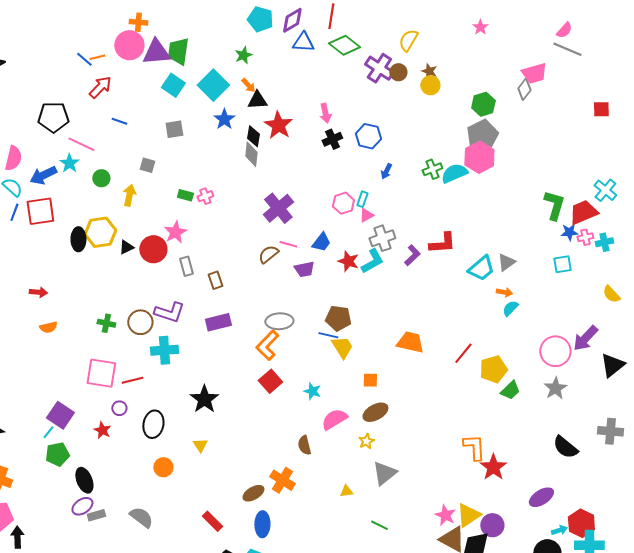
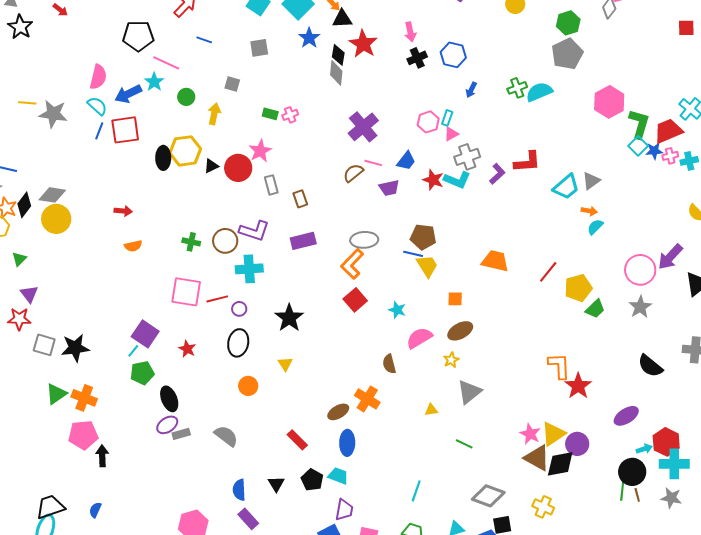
pink hexagon: (479, 157) -> (609, 102), moved
cyan L-shape: (372, 261) -> (457, 180), turned 52
cyan square: (562, 264) -> (638, 146), moved, turned -36
purple circle: (119, 408) -> (239, 309), moved

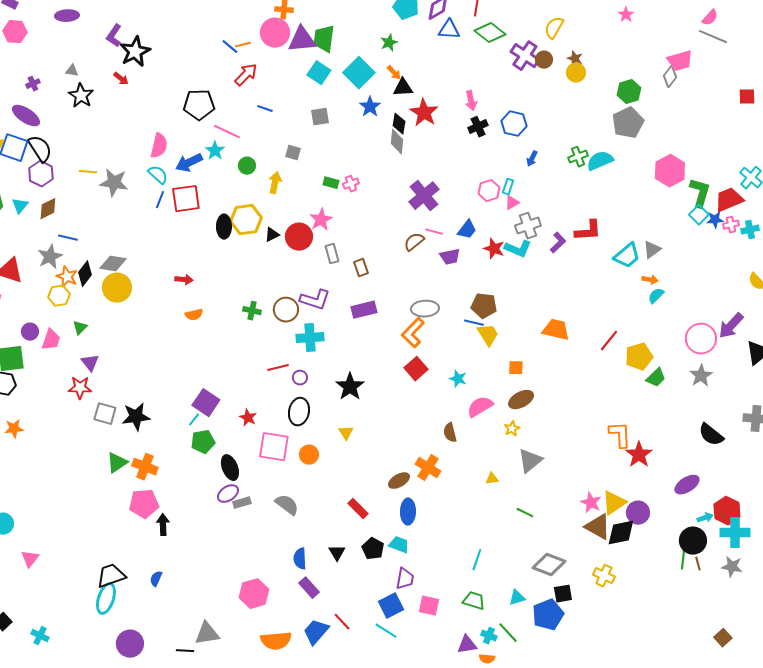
pink square: (186, 292) -> (274, 447), moved

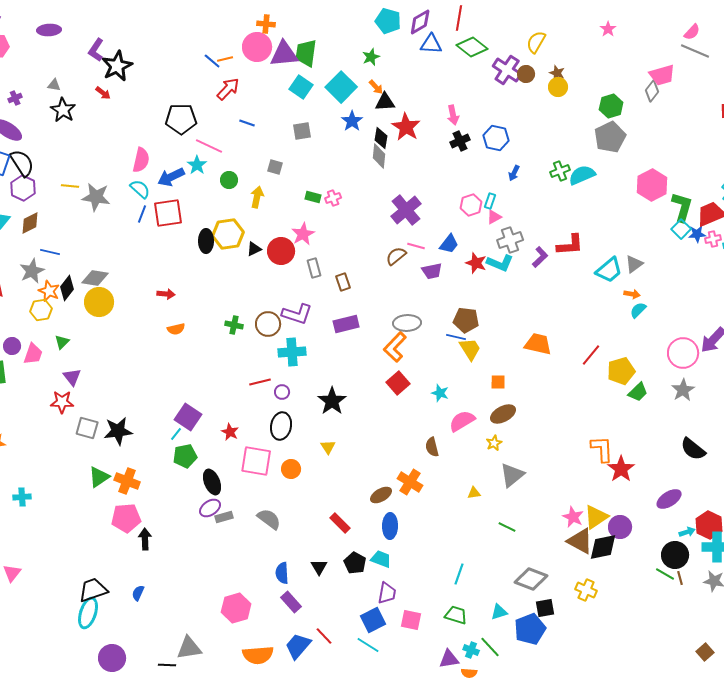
green line: (683, 560) -> (665, 574), turned -66
cyan cross: (40, 636) -> (22, 497), moved, turned -30

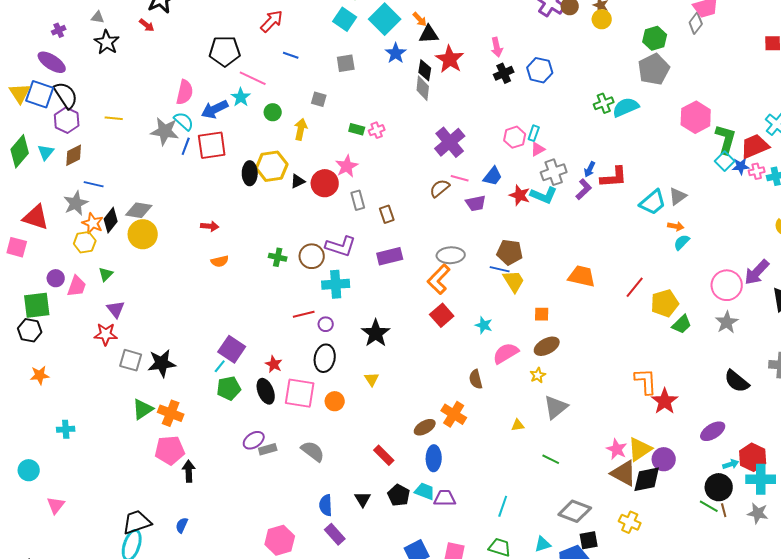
blue arrow: (514, 173) -> (590, 169), moved
gray star: (96, 197) -> (165, 131), moved
black ellipse: (212, 482) -> (266, 391), moved
purple trapezoid: (387, 593) -> (445, 498), moved, turned -100

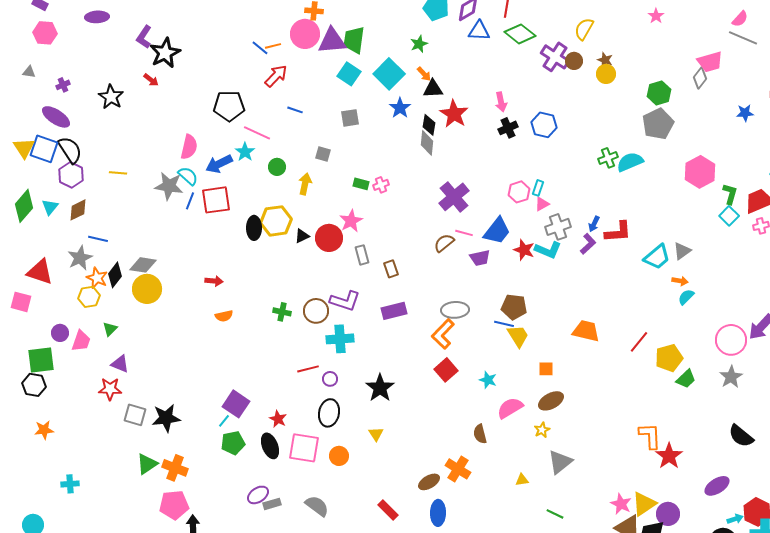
gray triangle: (98, 17) -> (29, 72), moved
green L-shape: (726, 139) -> (730, 194), size x0.7
blue star: (741, 166) -> (745, 113), moved
blue trapezoid: (493, 176) -> (497, 231), size x1.4
purple triangle: (116, 309) -> (120, 364), turned -30

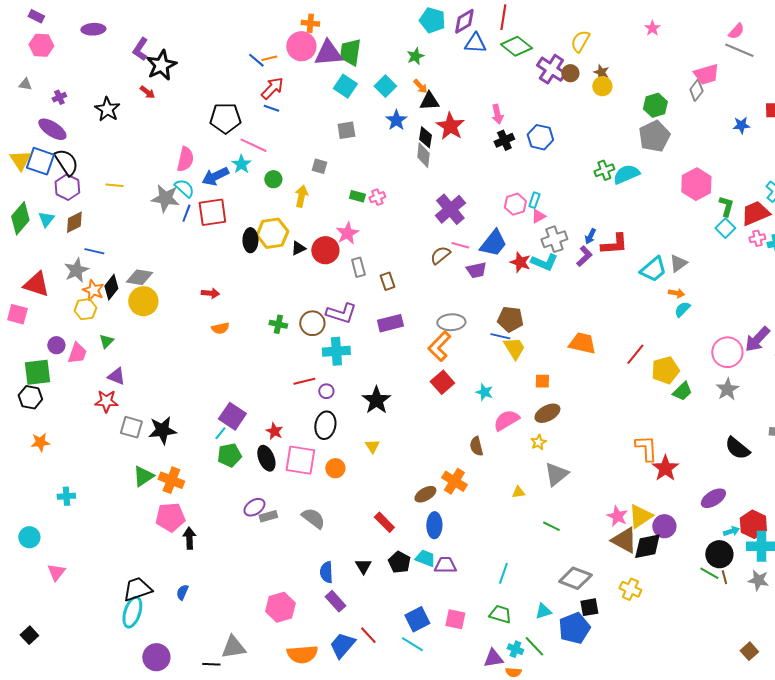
cyan square: (389, 74) -> (385, 86), size x0.7
blue line: (295, 110) -> (271, 108), moved

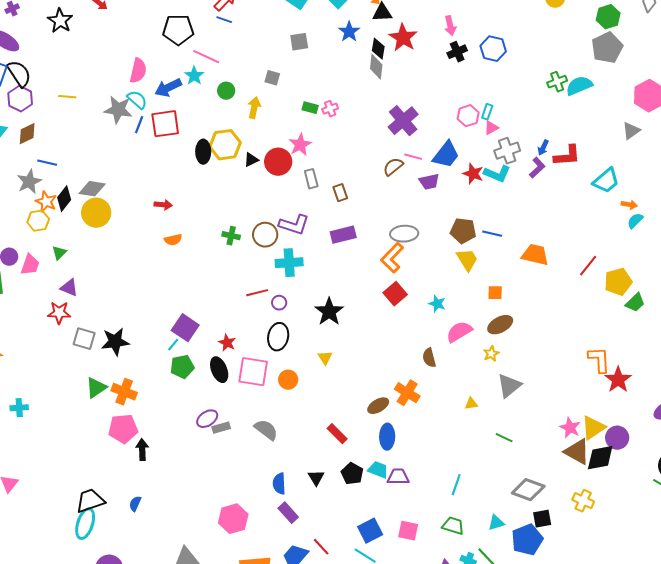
gray triangle: (678, 263) -> (631, 131), moved
blue line: (500, 336) -> (492, 234), moved

